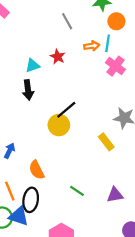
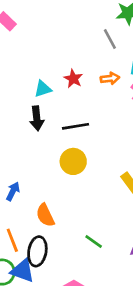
gray line: (67, 21) -> (110, 39), moved
orange arrow: (92, 46) -> (110, 78), moved
black line: (66, 110) -> (76, 126), moved, turned 30

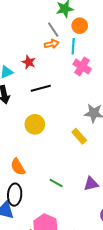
orange arrow: (110, 78) -> (52, 44), moved
black line: (76, 126) -> (41, 88), moved

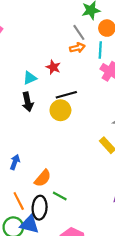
yellow circle: (35, 124) -> (60, 110), moved
orange semicircle: (18, 167) -> (43, 178), turned -108
green line: (56, 183) -> (60, 196), moved

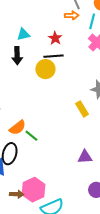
red star: (53, 67) -> (55, 38), moved
green line: (60, 196) -> (31, 136), moved

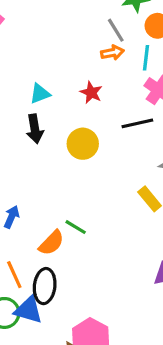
black line: (53, 56) -> (137, 123), moved
green line: (31, 136) -> (76, 227), moved

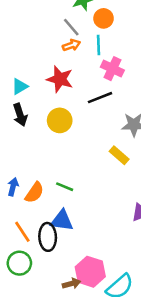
red star: (91, 93) -> (60, 79), size x1.5
orange semicircle: (51, 243) -> (34, 193), moved
blue triangle: (28, 310) -> (62, 221), moved

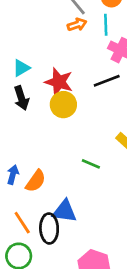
red star: (60, 79) -> (59, 82), moved
green line: (65, 187) -> (91, 164), moved

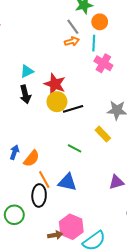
black line: (107, 81) -> (73, 109), moved
blue triangle: (65, 211) -> (67, 182), moved
orange line: (22, 223) -> (44, 180), moved

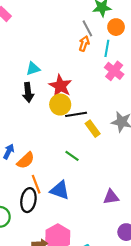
orange arrow: (72, 41) -> (84, 44), turned -64
yellow rectangle: (103, 134) -> (93, 129), moved

